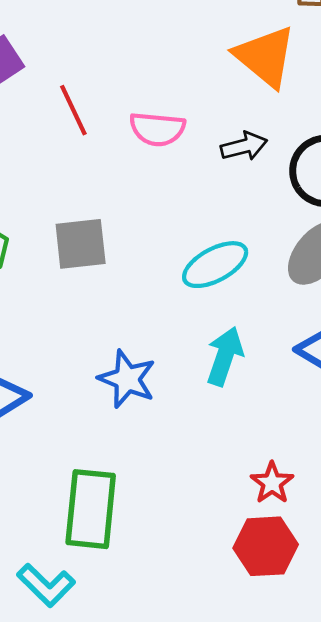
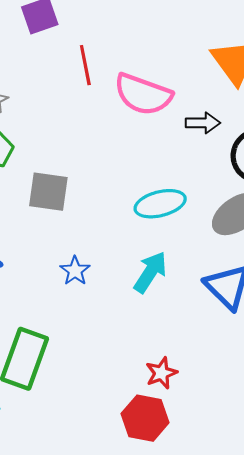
pink semicircle: (157, 129) -> (143, 94), size x1.4
gray square: (81, 244) -> (48, 192), moved
blue star: (127, 379) -> (75, 271), size x0.7

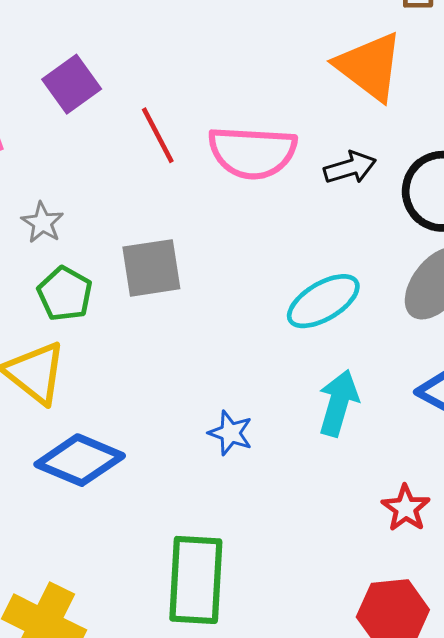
gray square: (48, 192) -> (151, 268), moved
red star: (161, 373) -> (406, 508), moved

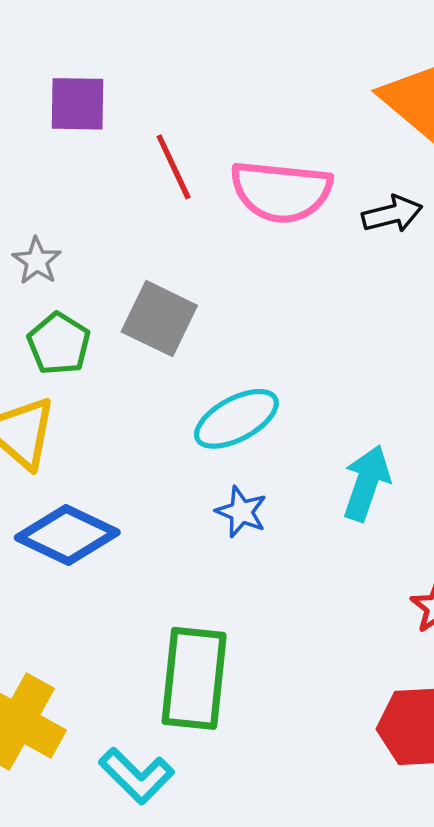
purple square: (72, 84) -> (78, 104), turned 34
gray square: (151, 268) -> (159, 319), turned 32
cyan ellipse: (323, 301) -> (236, 419), moved

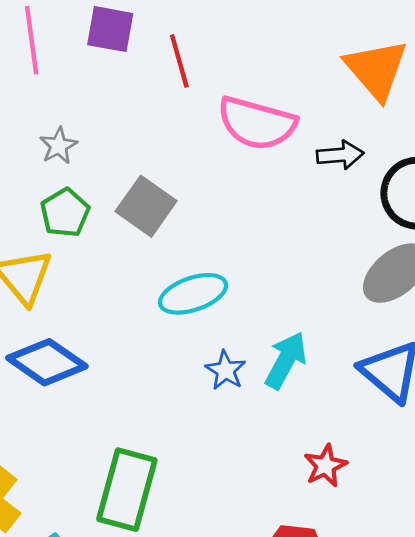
red line: (174, 167) -> (179, 61), moved
blue star: (241, 512) -> (225, 370), moved

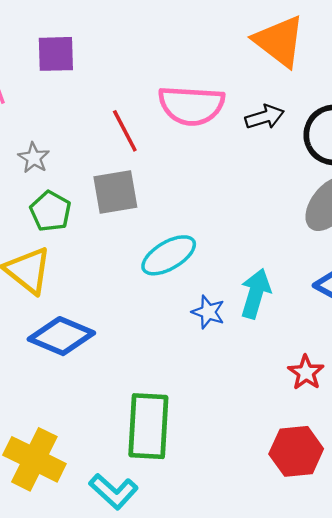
red line: (179, 61) -> (125, 131), moved
gray square: (146, 206) -> (115, 192), turned -33

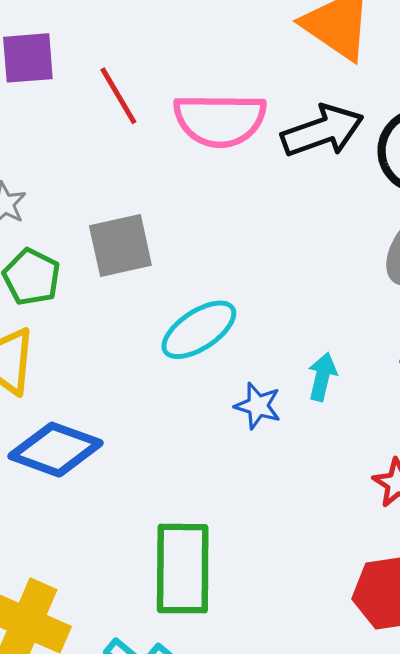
black arrow: (265, 117) -> (322, 131), size x1.5
red line: (125, 131) -> (118, 96), moved
cyan arrow: (256, 294) -> (322, 377), size x0.7

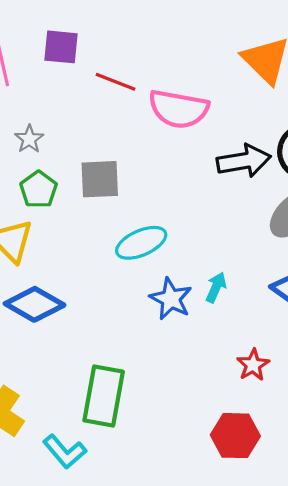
red line: (118, 96) -> (115, 82), turned -48
black arrow: (322, 131) -> (244, 161), moved
blue star: (258, 406) -> (171, 299), size x1.4

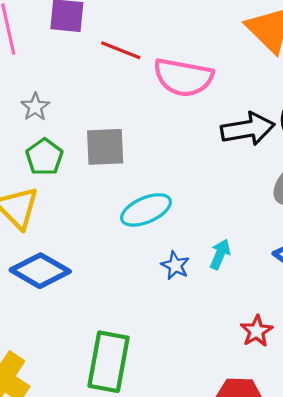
blue star: (171, 299) -> (175, 265), size x0.7

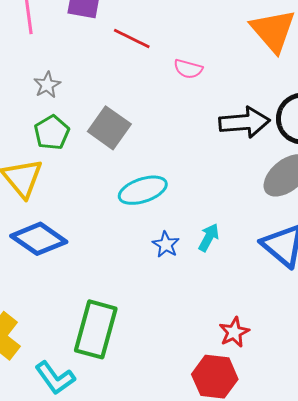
pink semicircle: (183, 77) -> (188, 69), size x0.5
gray square: (105, 147) -> (109, 128), turned 33
red star: (257, 331) -> (234, 332), moved

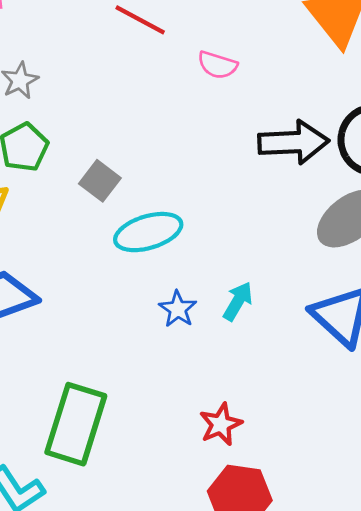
gray square: (109, 128) -> (100, 181), moved, size x0.7
red star: (234, 332) -> (221, 424), moved

